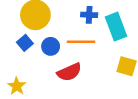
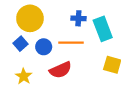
yellow star: (17, 86) -> (24, 76), moved

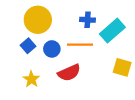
cyan rectangle: (103, 29) -> (112, 31), turned 70

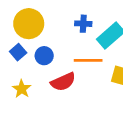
orange line: (80, 45) -> (88, 60), moved

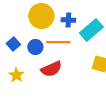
yellow circle: (29, 24) -> (41, 16), moved
orange line: (88, 60) -> (58, 42), moved

